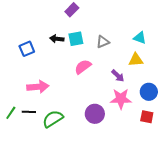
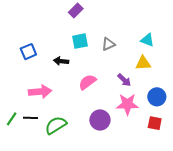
black arrow: (57, 39) -> (61, 61), moved
pink semicircle: (83, 67) -> (87, 82), moved

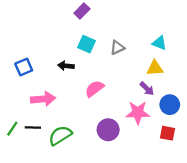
cyan square: (80, 41) -> (86, 44), turned 35
blue square: (28, 52) -> (24, 67), moved
purple arrow: (124, 80) -> (147, 89), moved

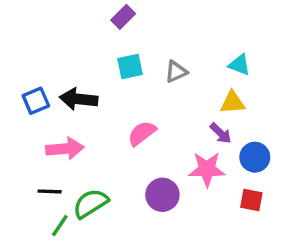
cyan square: (86, 44) -> (130, 67), turned -36
black arrow: (66, 66) -> (79, 99), moved, size x1.5
green line: (12, 129) -> (60, 226), moved

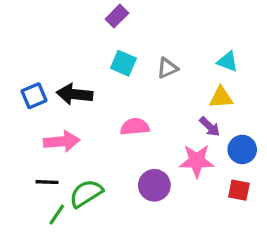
cyan square: (130, 67) -> (123, 63), turned 35
pink semicircle: (142, 133) -> (135, 127), turned 32

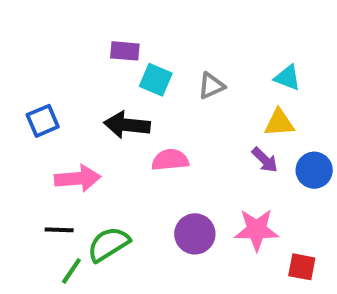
purple rectangle: (117, 16) -> (125, 51), moved, turned 50
black arrow: (75, 94) -> (127, 125), moved
blue circle: (242, 149) -> (314, 170), moved
pink star: (197, 161) -> (257, 230), moved
red square: (239, 190) -> (302, 267), moved

